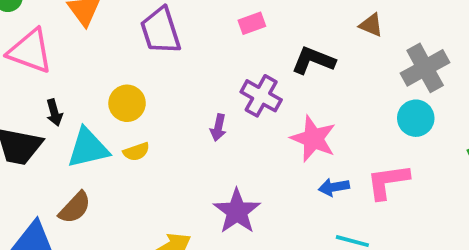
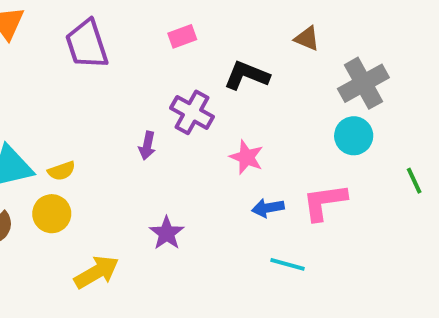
yellow circle: (127, 103) -> (52, 214), moved
pink star: (313, 139) -> (247, 157), size x0.7
purple star: (237, 211) -> (167, 233), size x0.7

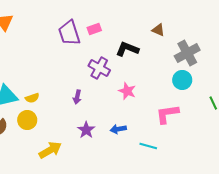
purple trapezoid: (87, 44) -> (69, 33), moved
purple arrow: (147, 146) -> (77, 97), moved
blue arrow: (268, 208) -> (118, 129), moved

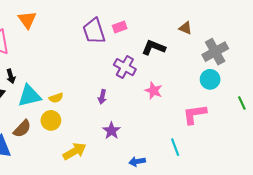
blue arrow: (118, 129) -> (137, 161), moved
cyan line: (148, 146) -> (175, 147), turned 54

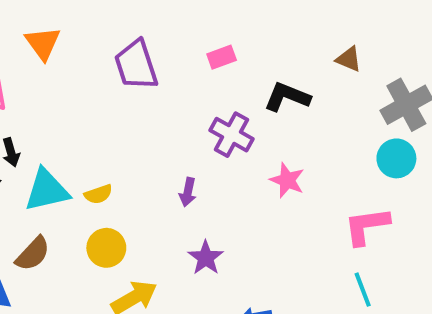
purple trapezoid: (94, 31) -> (136, 65), moved
yellow circle: (51, 120) -> (106, 248), moved
cyan line: (175, 147) -> (363, 290), moved

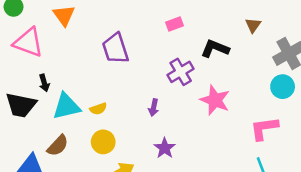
brown triangle: (349, 59) -> (253, 25), turned 42
purple trapezoid: (136, 65) -> (115, 49), moved
purple cross: (231, 135) -> (181, 72), turned 30
pink star: (287, 180) -> (215, 100), size x1.4

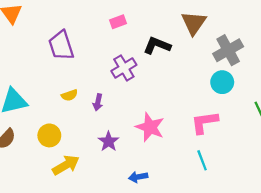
brown triangle: (253, 25) -> (194, 23), size x1.6
pink star: (215, 100) -> (150, 127), moved
yellow semicircle: (98, 109) -> (69, 95), moved

